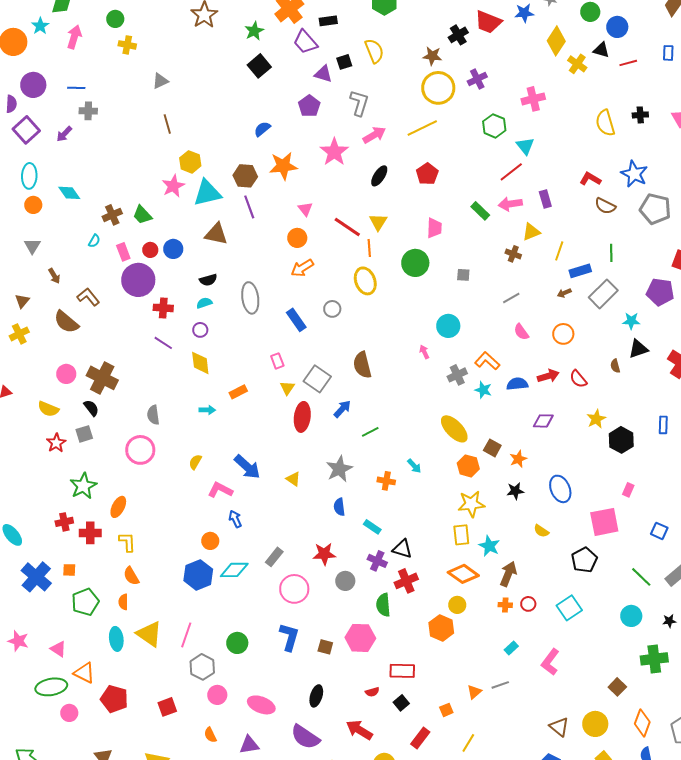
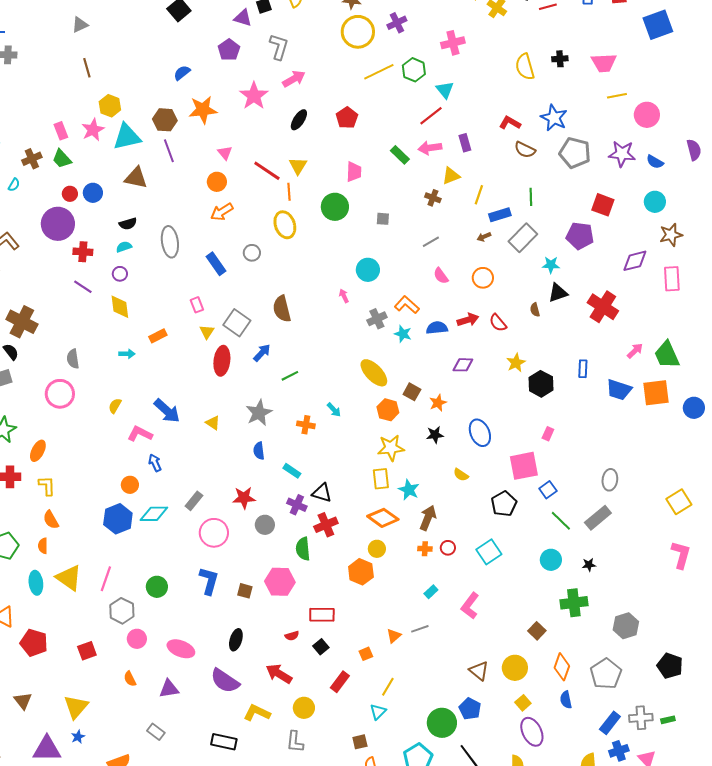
yellow line: (422, 128) -> (379, 72), moved
pink rectangle: (123, 252) -> (61, 131), moved
blue square: (659, 531) -> (548, 490), moved, turned 30

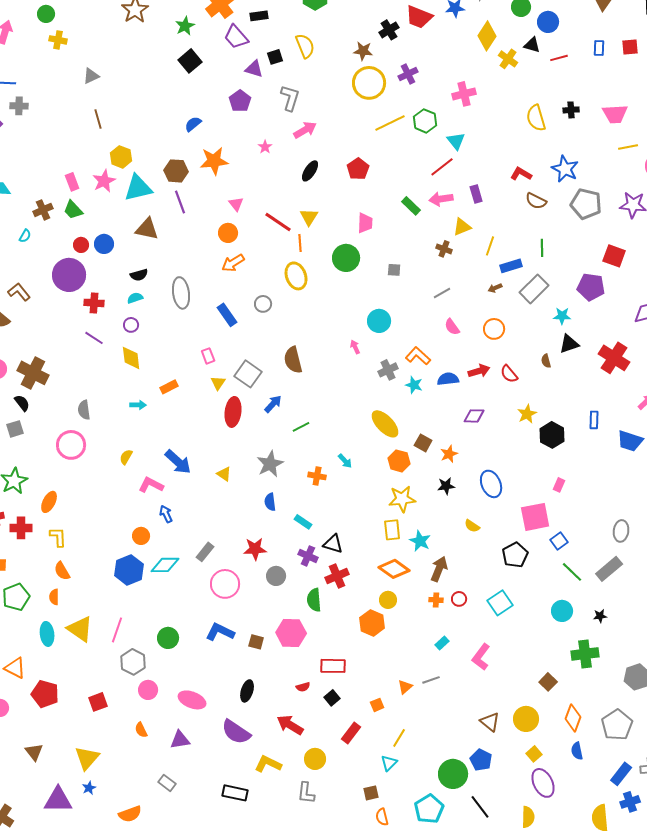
pink star: (254, 96) -> (265, 147), size x0.5
blue L-shape: (209, 581) -> (220, 632), turned -80

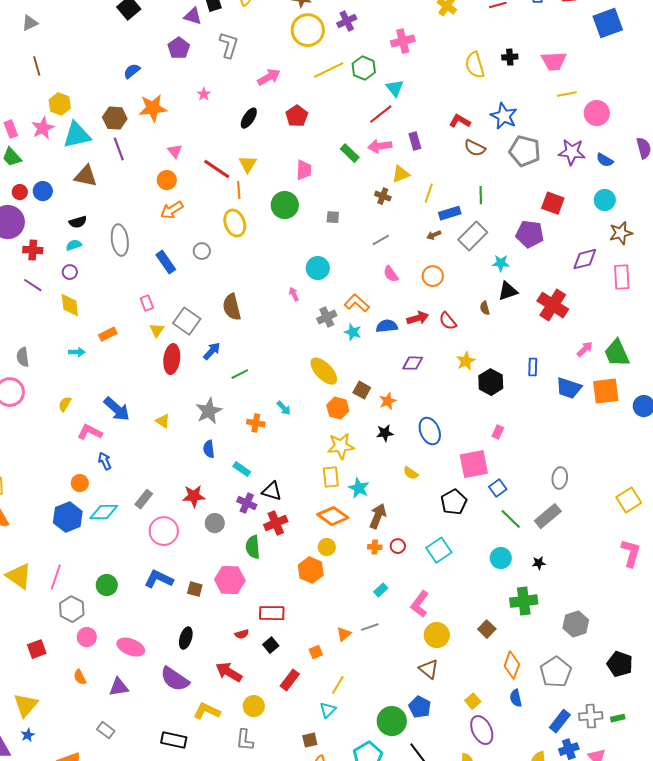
pink arrow: (305, 130) -> (269, 77), moved
yellow circle: (526, 719) -> (437, 635), moved

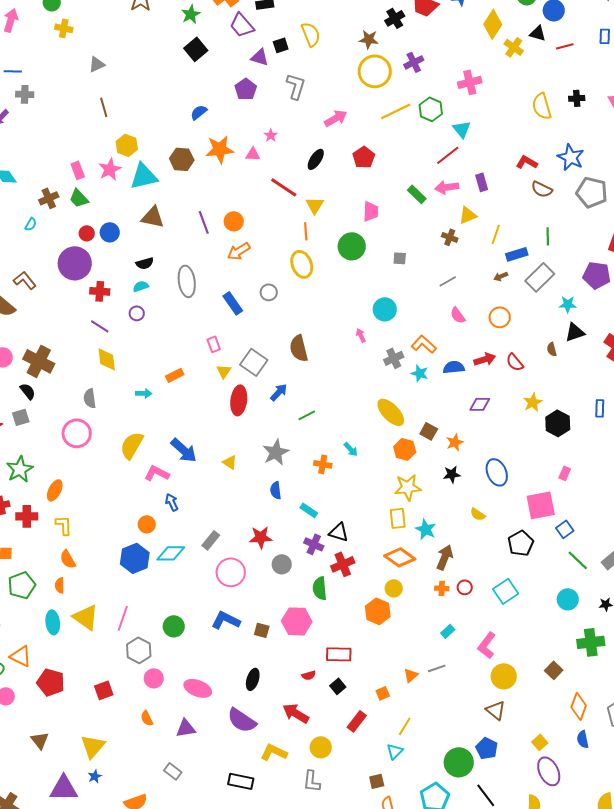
purple line: (119, 149) -> (204, 222), moved
pink triangle: (175, 151) -> (253, 154), moved, turned -49
red line: (217, 169) -> (284, 187), moved
yellow diamond: (70, 305) -> (107, 359), moved
yellow semicircle: (65, 404) -> (132, 445), size x1.8

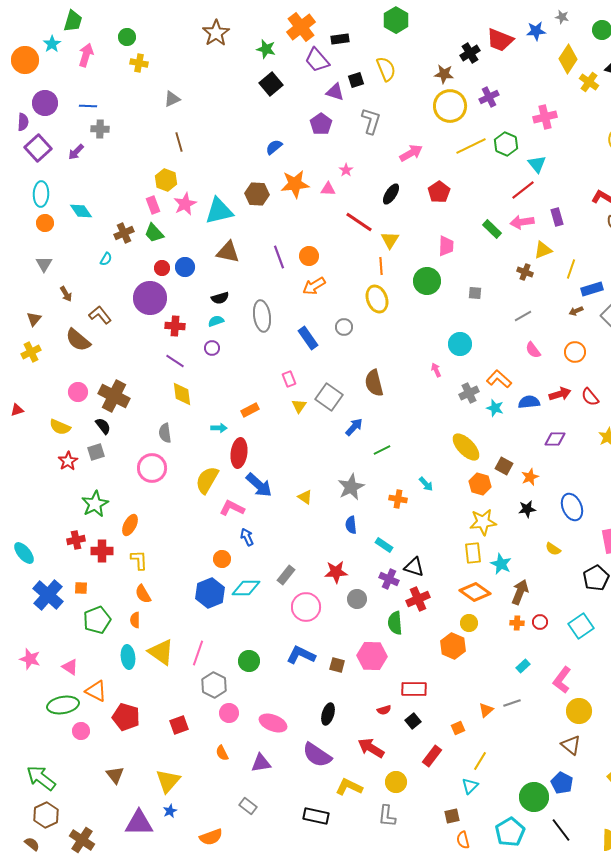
green star: (191, 14) -> (266, 49), turned -30
yellow hexagon: (127, 145) -> (166, 180), moved
red ellipse: (239, 400) -> (239, 453), moved

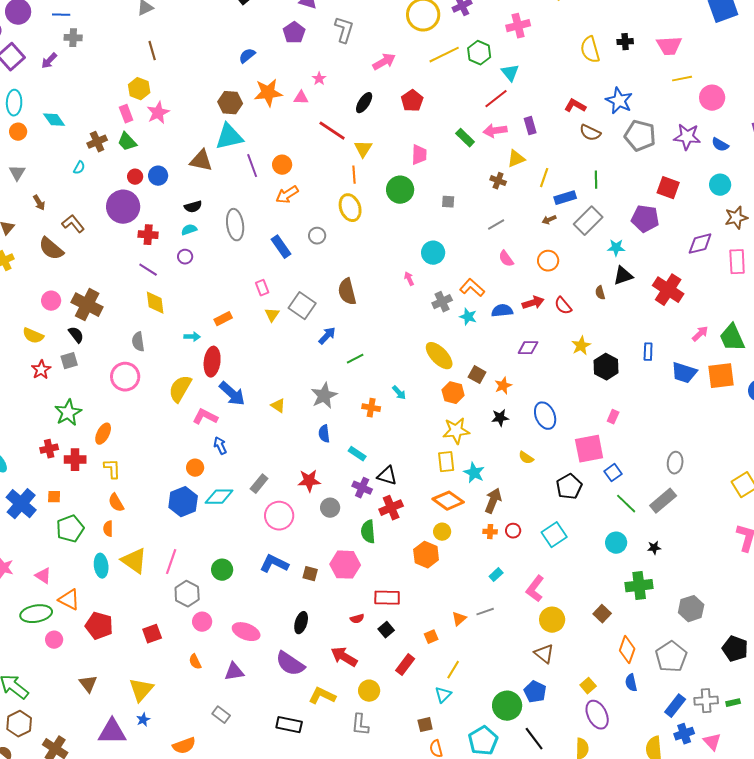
cyan triangle: (219, 211) -> (229, 137), moved

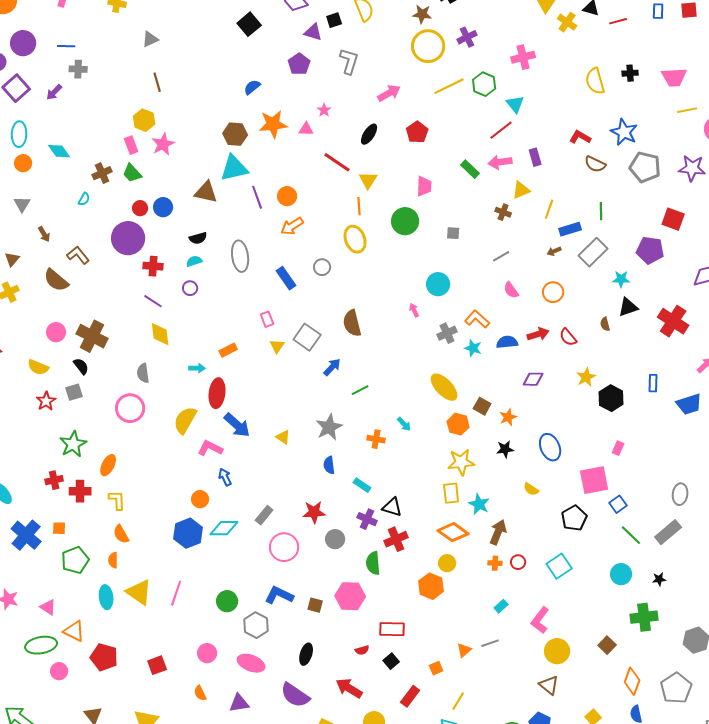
blue trapezoid: (684, 373) -> (689, 404), turned -36
gray hexagon: (187, 594) -> (256, 625), moved

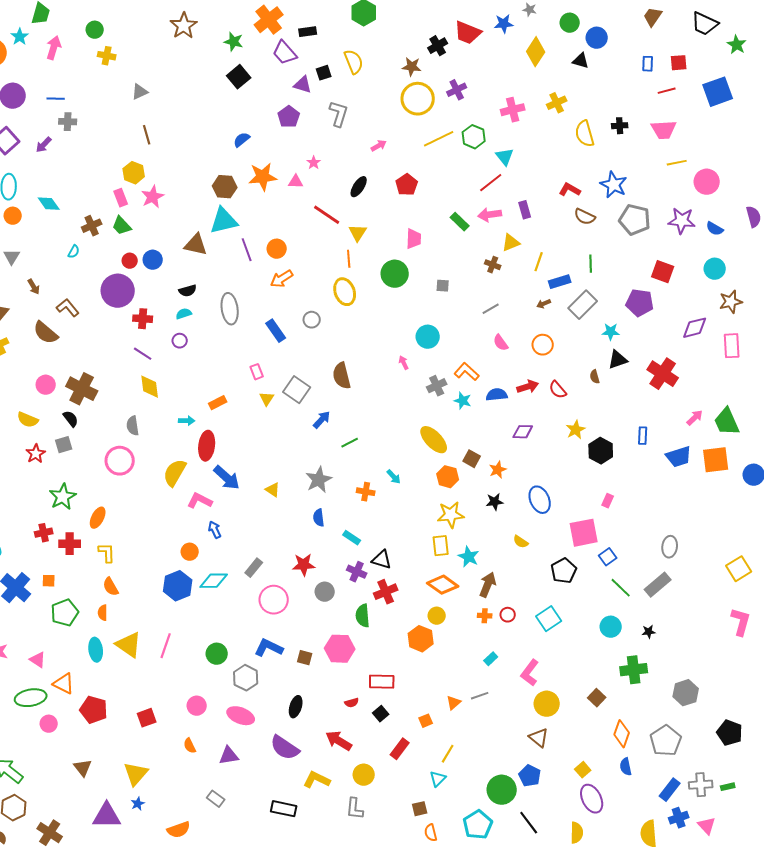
red line: (618, 21) -> (667, 91), moved
yellow cross: (567, 22) -> (557, 103), moved, turned 30
pink arrow: (389, 93) -> (379, 146), size x0.7

